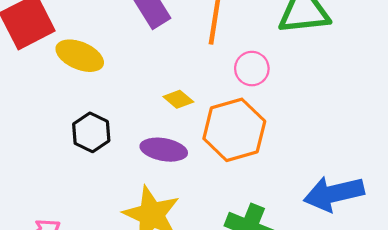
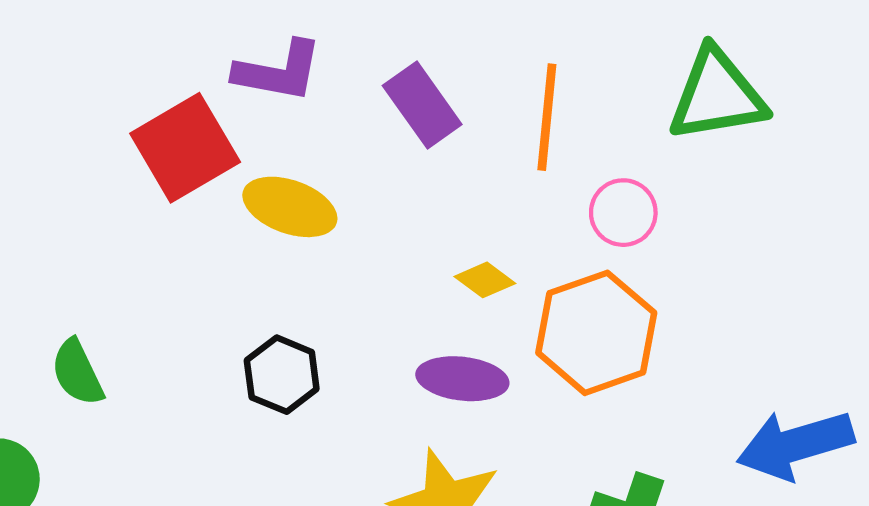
black hexagon: (91, 132) -> (282, 375), moved

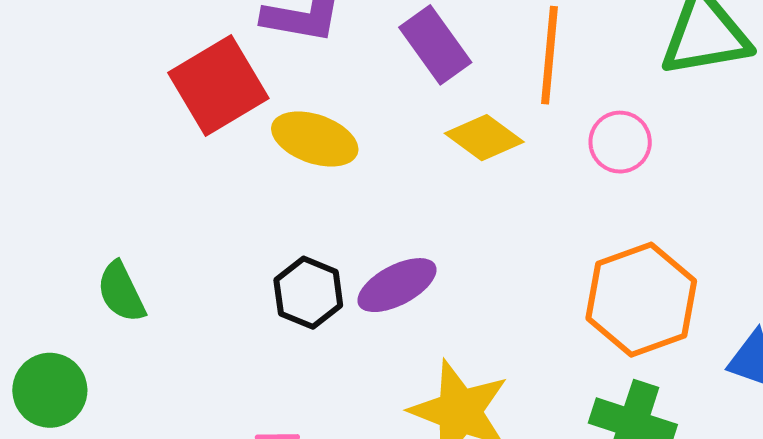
yellow diamond: (485, 280) -> (484, 138), moved, size x1.4
orange hexagon: (596, 333) -> (641, 300), moved
purple ellipse: (462, 379) -> (397, 285), moved, turned -34

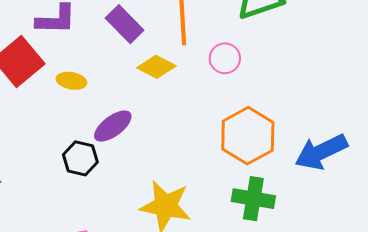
yellow ellipse: (315, 139) -> (71, 81), size x0.7
purple ellipse: (397, 285) -> (113, 126), moved

